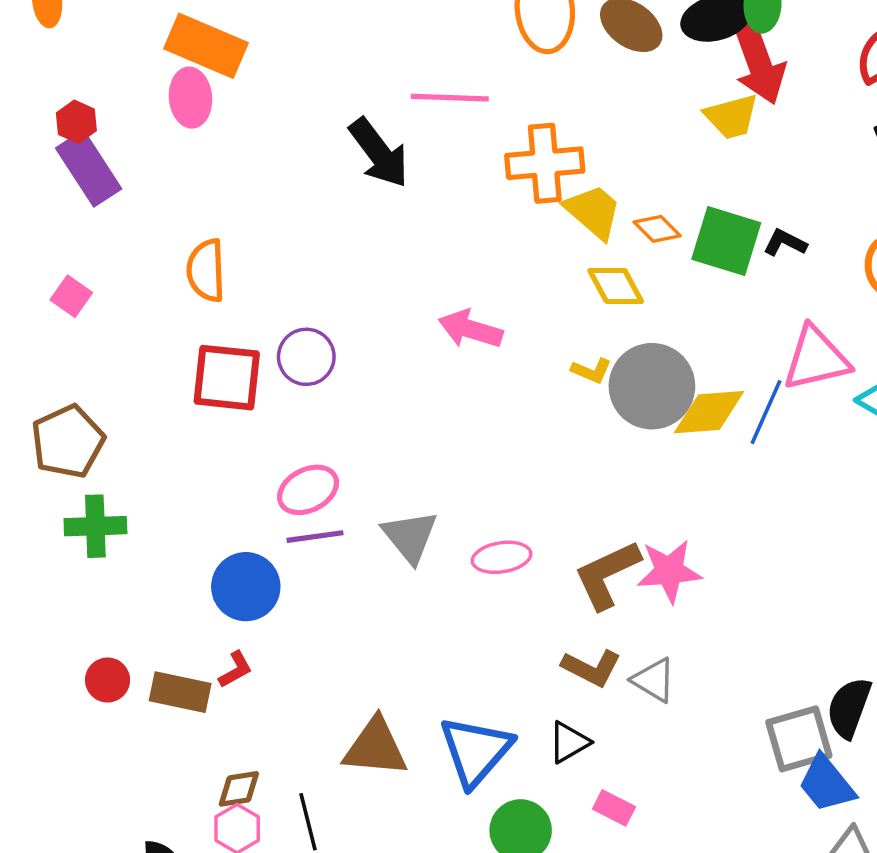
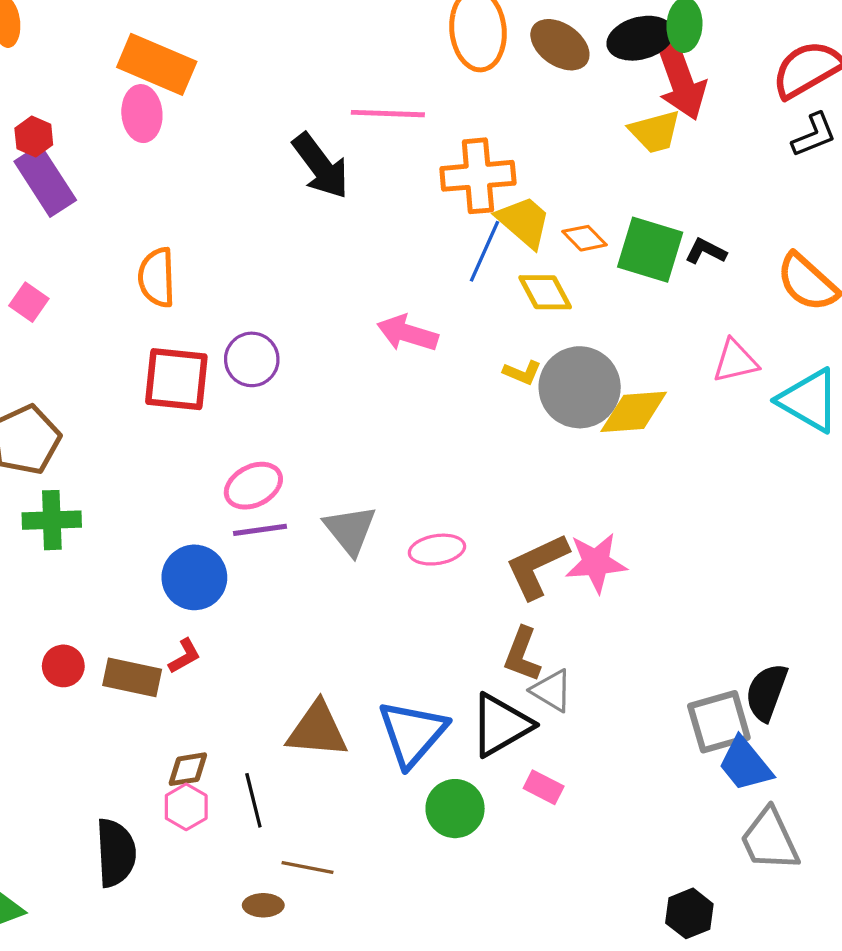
pink triangle: (816, 359) -> (735, 361), size x0.7
blue line: (766, 412) -> (485, 251), moved
brown L-shape: (591, 668) -> (522, 654), turned 84
gray triangle: (654, 680) -> (552, 691), moved
black triangle: (569, 742) -> (501, 725), size x1.6

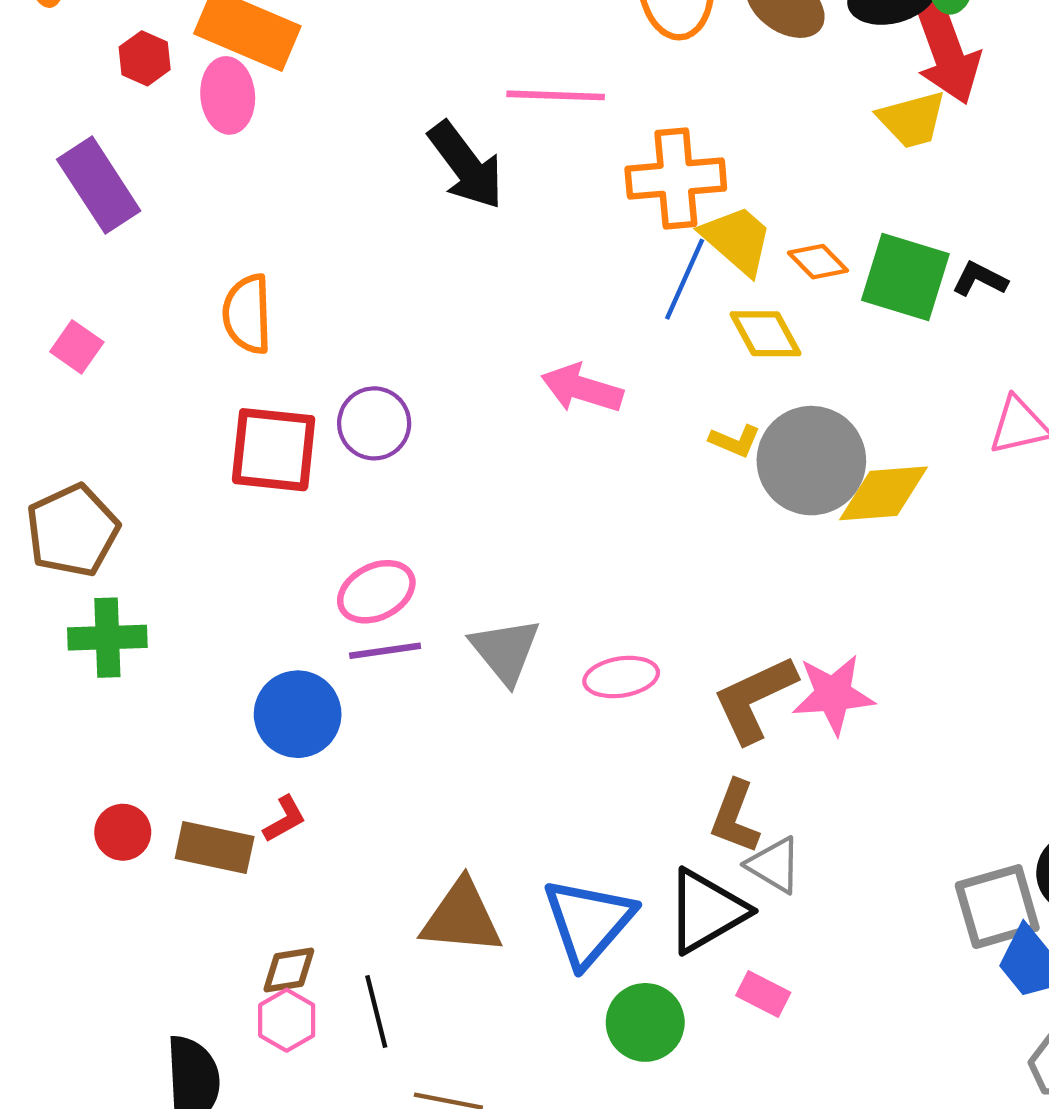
red hexagon: (34, 137) -> (145, 58), moved

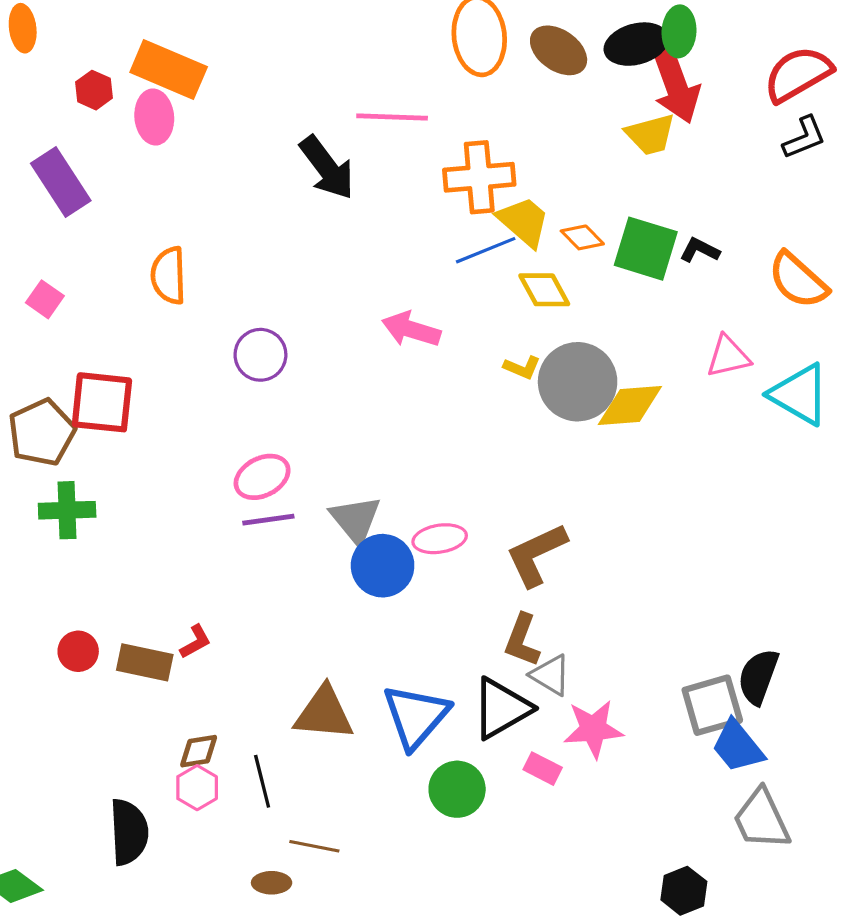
blue line: (685, 279) -> (486, 250), turned 44
red square: (274, 450) -> (102, 402), moved
pink star: (833, 694) -> (593, 729), moved
blue circle: (298, 714) -> (383, 566), moved

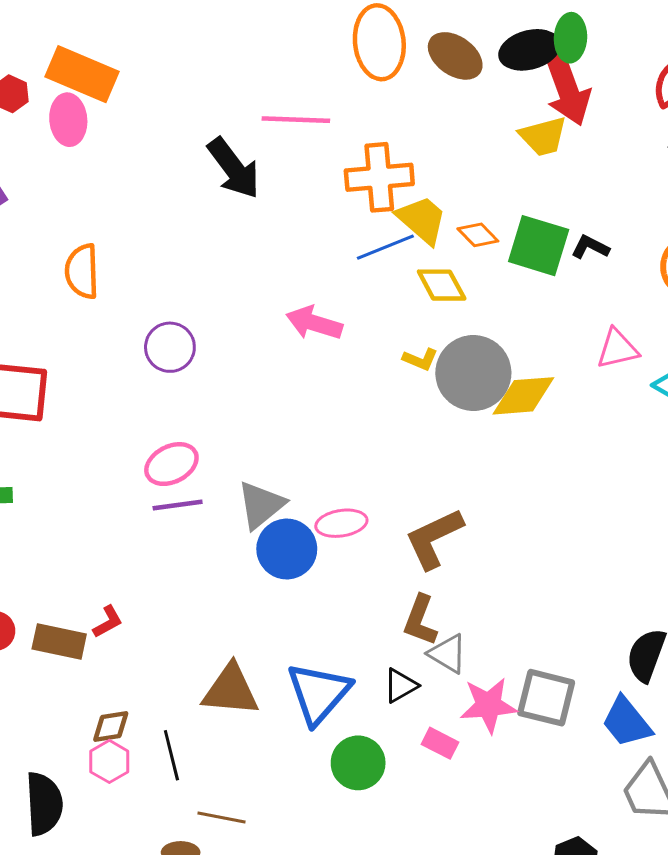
gray triangle: (356, 520) -> (261, 505), turned 30
gray square: (712, 705) -> (546, 698), moved, turned 30
black triangle: (501, 708) -> (401, 686), size x0.6

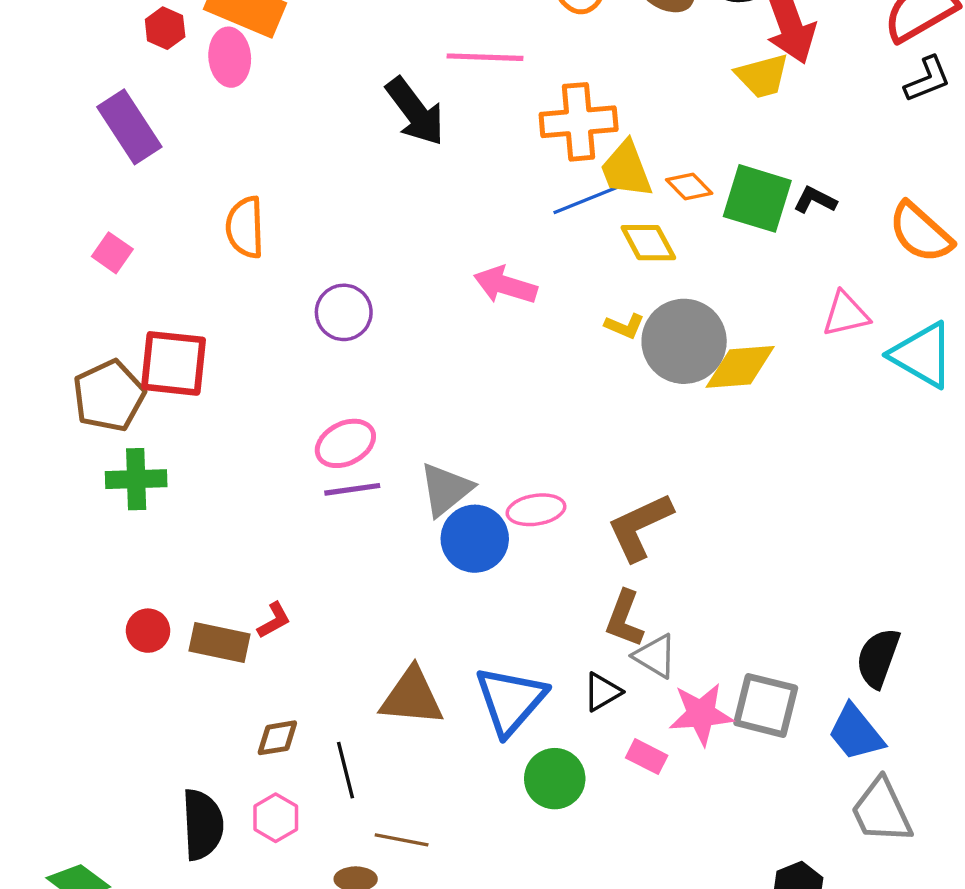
yellow trapezoid: (422, 220) -> (626, 169), turned -152
pink hexagon: (109, 761) -> (276, 818), moved

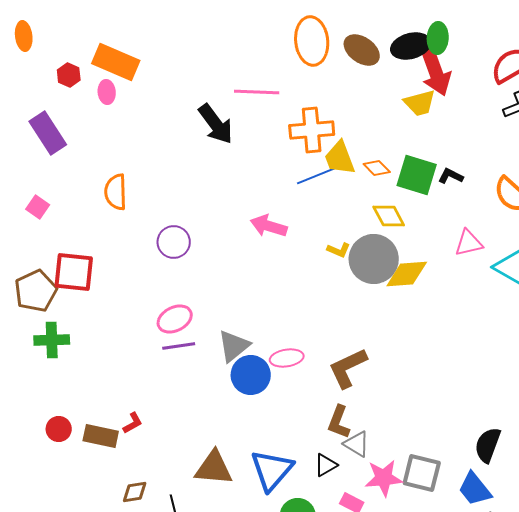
pink ellipse: (230, 57) -> (107, 92), size x0.7
yellow diamond: (648, 243) -> (389, 216), moved

